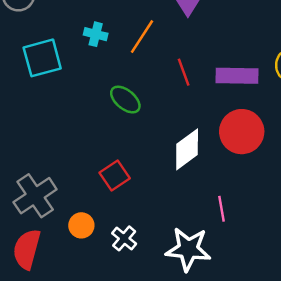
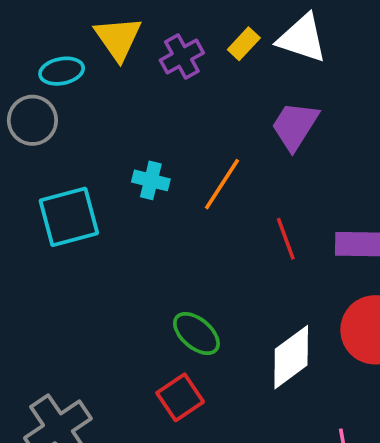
green ellipse: (125, 100) -> (196, 334), moved

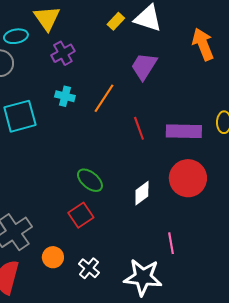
purple cross: (182, 56) -> (63, 53), moved
white diamond: (291, 357) -> (142, 193), size x0.7

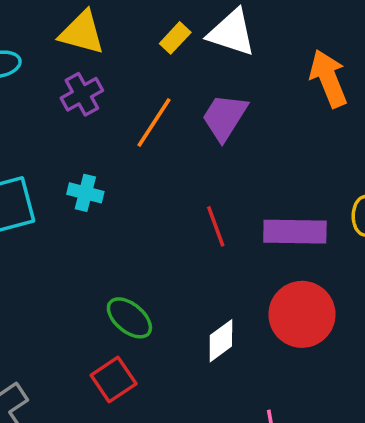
yellow triangle: (47, 18) -> (82, 33), moved, turned -40
cyan cross: (65, 96) -> (85, 193), moved
orange line: (104, 98) -> (154, 122), moved

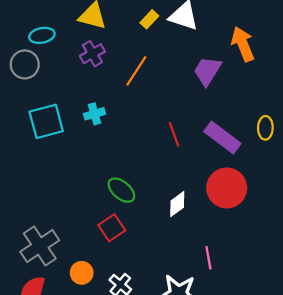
purple trapezoid: (224, 117) -> (207, 71), moved
cyan cross: (85, 193) -> (95, 114), turned -30
purple rectangle: (295, 232) -> (222, 137), turned 36

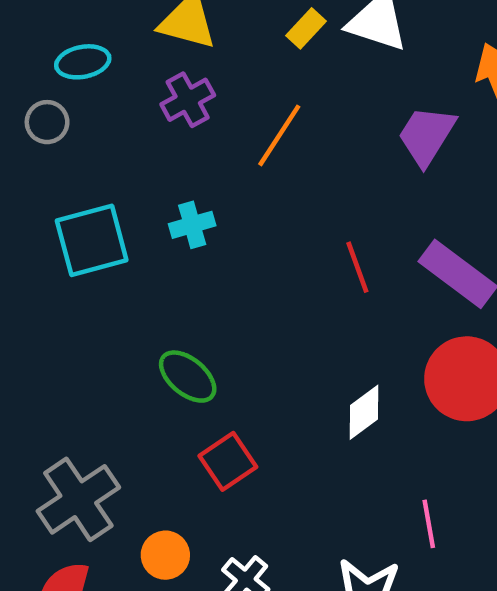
gray circle: (25, 64) -> (47, 122), size x0.7
green ellipse: (121, 190) -> (188, 377), moved

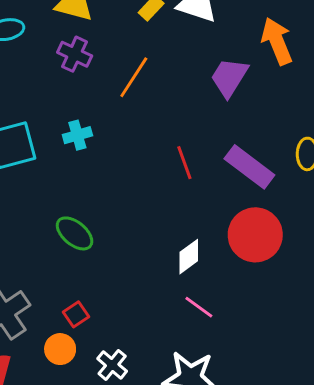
purple cross: (188, 100) -> (75, 54), turned -36
red square: (228, 461) -> (76, 314), moved, size x0.7
pink line: (429, 524) -> (199, 307), moved, turned -44

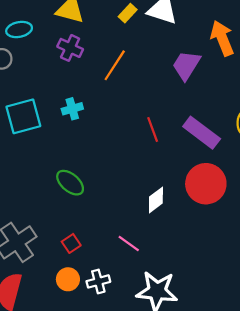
pink line: (199, 307) -> (129, 243), moved
orange circle: (60, 349) -> (68, 279), moved
white cross: (112, 365) -> (98, 281), turned 35

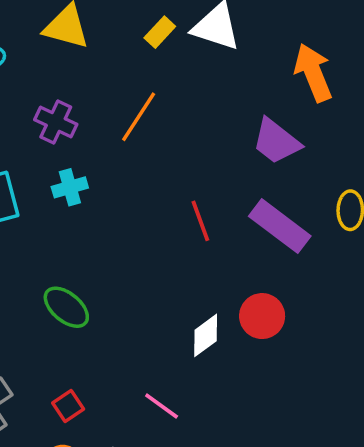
purple cross: (70, 48) -> (56, 122), moved
purple trapezoid: (186, 65) -> (276, 141), moved, turned -84
red circle: (206, 184) -> (262, 316), moved, size x0.7

